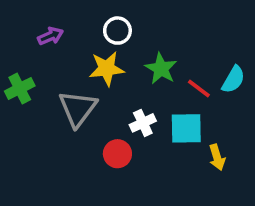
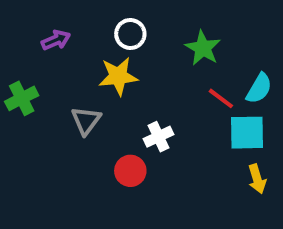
green star: (161, 69) -> (203, 48), moved
gray triangle: (78, 108) -> (86, 121), size x0.7
cyan square: (186, 128) -> (247, 133), moved
yellow arrow: (217, 157) -> (257, 179), moved

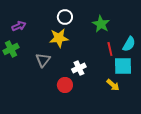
purple arrow: (56, 40) -> (19, 26), moved
red line: (221, 98) -> (110, 49), turned 40
yellow arrow: (257, 179) -> (113, 85), moved, turned -32

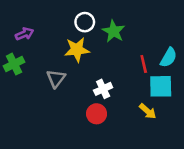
green star: (101, 24) -> (114, 31), moved
red circle: (65, 85) -> (97, 114), moved

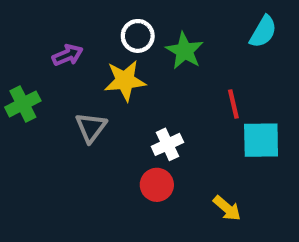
purple arrow: (24, 34) -> (68, 55), moved
cyan semicircle: (169, 57) -> (263, 32), moved
yellow arrow: (148, 111) -> (227, 208), moved

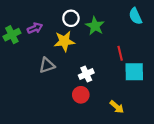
cyan semicircle: (263, 32) -> (135, 16), turned 126
green cross: (23, 104) -> (12, 35), moved
gray triangle: (91, 127) -> (47, 65), turned 35

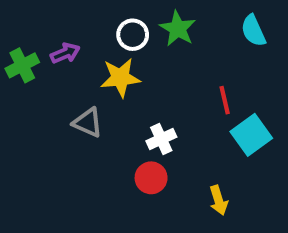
green star: (95, 26) -> (178, 29), moved
gray triangle: (47, 65) -> (88, 123), turned 42
cyan square: (134, 72) -> (251, 135), turned -35
yellow arrow: (117, 107) -> (219, 200), turned 32

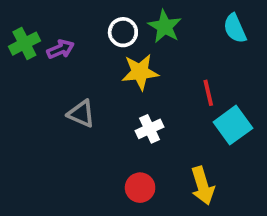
green cross: (22, 65) -> (24, 44), moved
yellow star: (120, 78) -> (140, 72), moved
red circle: (151, 178) -> (140, 188), moved
yellow arrow: (219, 200) -> (203, 186), size x1.4

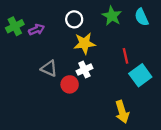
green star: (165, 26) -> (112, 16), moved
white cross: (150, 129) -> (84, 70), moved
red circle: (140, 188) -> (70, 84), moved

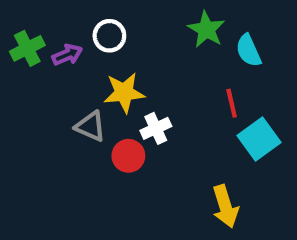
cyan semicircle: (141, 17) -> (248, 50), moved
white circle: (74, 19) -> (109, 36), moved
yellow star: (84, 43) -> (124, 93), moved

